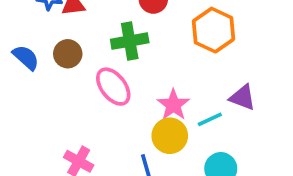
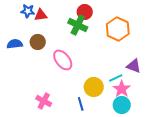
green cross: (130, 41) -> (78, 25), moved, turned 36
blue semicircle: (26, 57) -> (15, 44), turned -49
pink star: (173, 105) -> (122, 89), moved

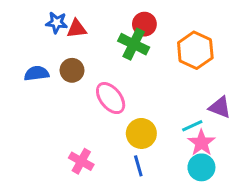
yellow circle: (94, 87) -> (141, 133), moved

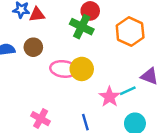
pink ellipse: (111, 98) -> (64, 69), turned -45
yellow circle: (141, 133) -> (82, 69), moved
pink star: (201, 143) -> (110, 97), moved

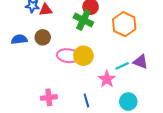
cyan line: (128, 91) -> (122, 66), moved
pink cross: (41, 119) -> (49, 97), turned -35

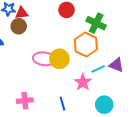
green cross: (83, 20) -> (96, 23), moved
orange hexagon: (124, 24) -> (86, 45), moved
brown circle: (43, 37) -> (19, 26), moved

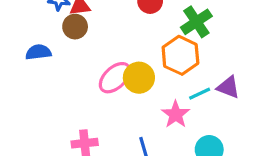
green cross: (96, 23) -> (196, 22), turned 30
pink ellipse: (44, 59) -> (115, 78), turned -50

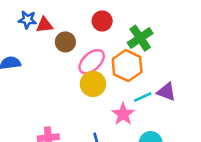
brown circle: (75, 27) -> (65, 42), moved
pink ellipse: (115, 78) -> (92, 62), moved

